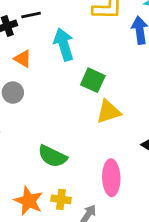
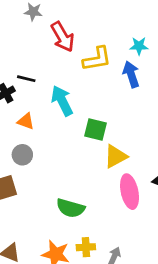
black line: (31, 15) -> (26, 79), turned 36
pink ellipse: (111, 178) -> (130, 192), moved

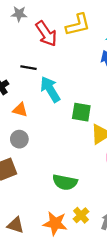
yellow L-shape: (97, 59) -> (78, 25), moved
black line: (26, 79) -> (29, 68), moved
yellow cross: (86, 247) -> (81, 215), turned -35

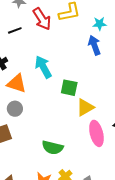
black line: (29, 68) -> (15, 30), moved, turned -32
orange triangle: (20, 110) -> (17, 83), size x1.5

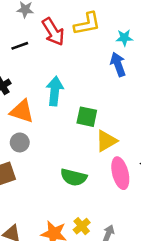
cyan arrow: (43, 67) -> (55, 91), turned 35
green semicircle: (53, 147) -> (74, 177), moved

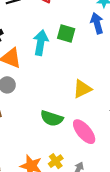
green square: (87, 117) -> (66, 33), moved
pink ellipse: (120, 173) -> (84, 132), moved, turned -30

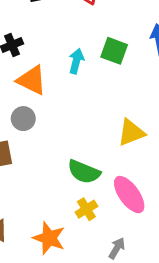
cyan arrow: (41, 43) -> (76, 61), size x0.7
yellow cross: (56, 161) -> (86, 209), moved

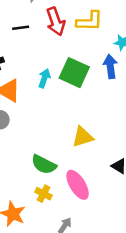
green square: (114, 51) -> (74, 73), size x1.4
yellow cross: (86, 209) -> (44, 194), turned -35

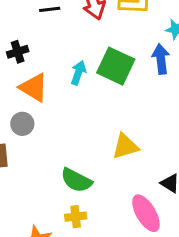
pink ellipse: (78, 185) -> (146, 213), moved
yellow cross: (44, 194) -> (76, 217), turned -35

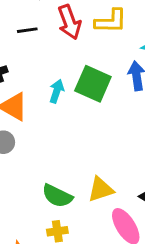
yellow triangle: (125, 146) -> (101, 189), moved

